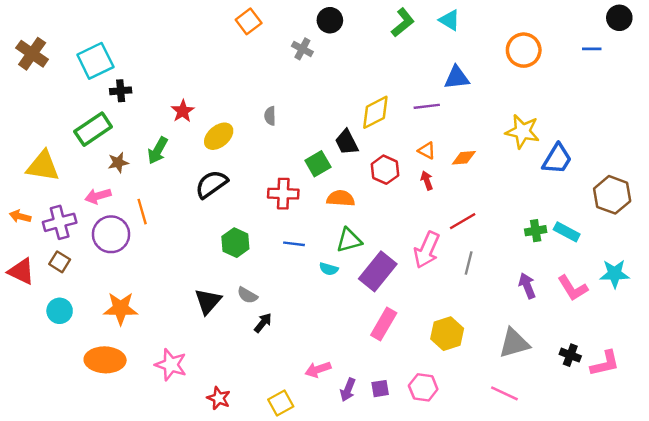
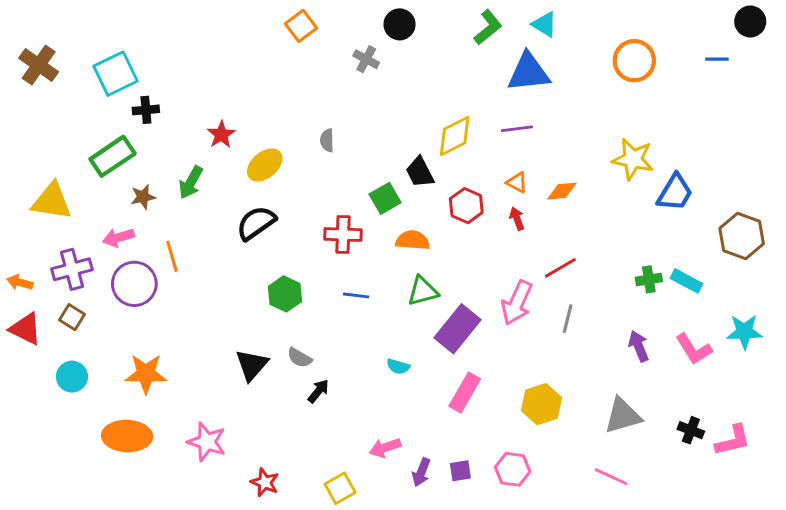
blue triangle: (457, 78) -> (529, 72), moved, size x1.4
orange arrow: (20, 216) -> (20, 282), moved
cyan semicircle: (329, 269) -> (398, 366), moved

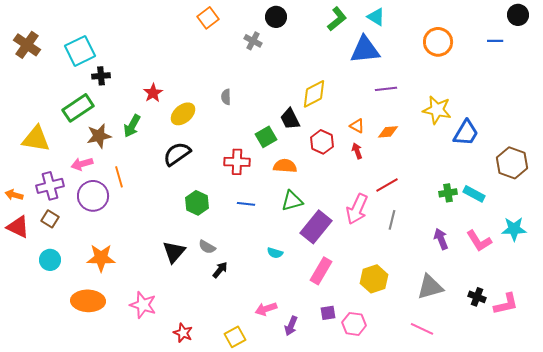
purple line: (517, 129) -> (386, 89), moved
brown star: (143, 197) -> (99, 136), size x1.4
purple square: (460, 471) -> (328, 313), moved

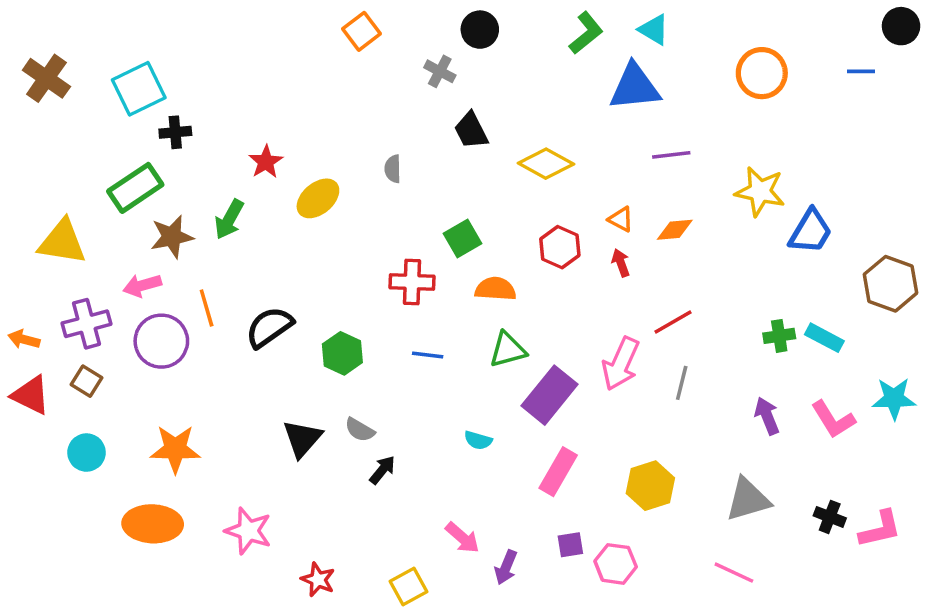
yellow diamond: (314, 94) -> (546, 164), turned 56
black trapezoid: (290, 119) -> (471, 131), moved
black semicircle: (177, 154) -> (269, 327), moved
pink arrow: (266, 309) -> (462, 538), turned -120

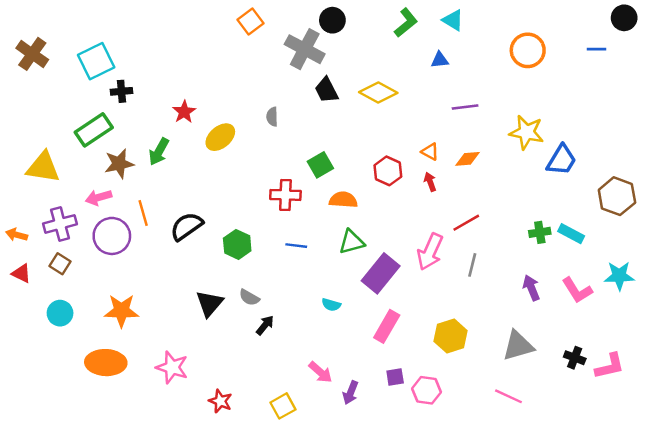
gray cross: (440, 71) -> (305, 49), size x1.8
blue triangle: (635, 87) -> (440, 60), size x0.5
yellow diamond: (546, 164) -> (378, 93), moved
red triangle: (31, 395) -> (21, 273), size x0.7

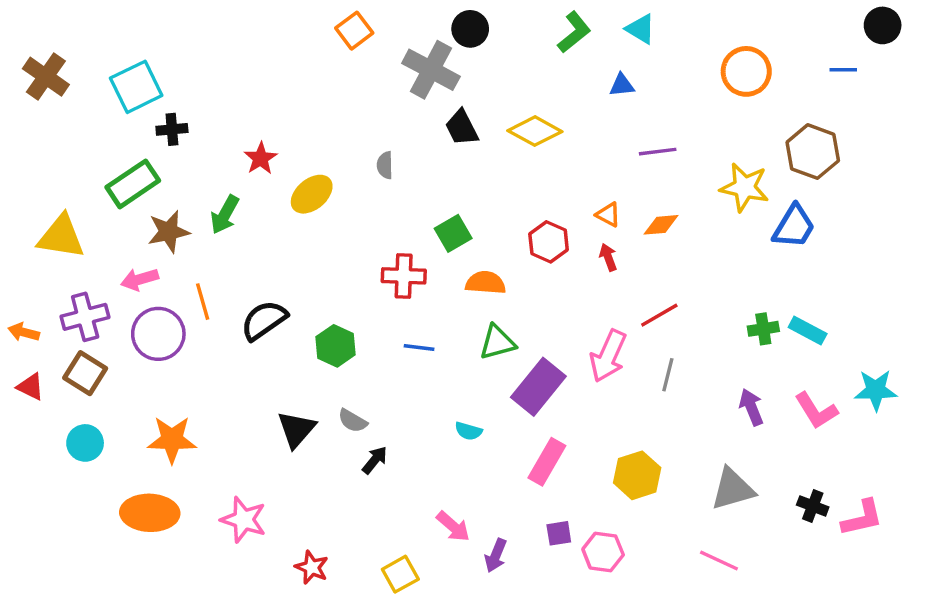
brown hexagon: (617, 196) -> (813, 152), moved
brown square: (60, 264) -> (85, 373), size x1.4

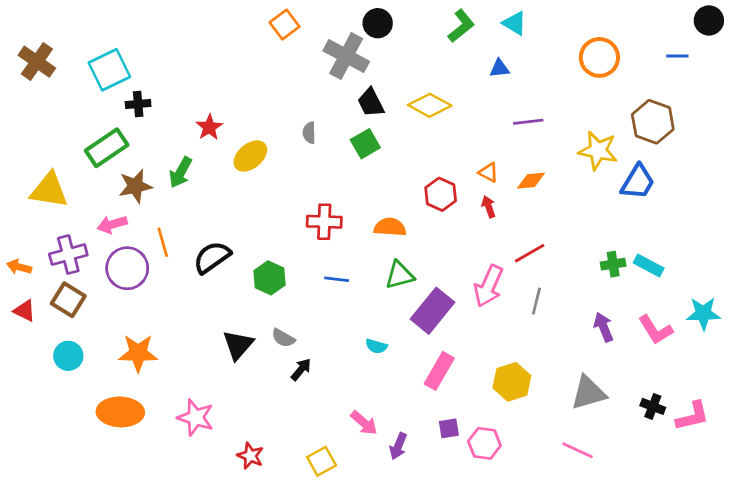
green square: (453, 233) -> (365, 144), moved

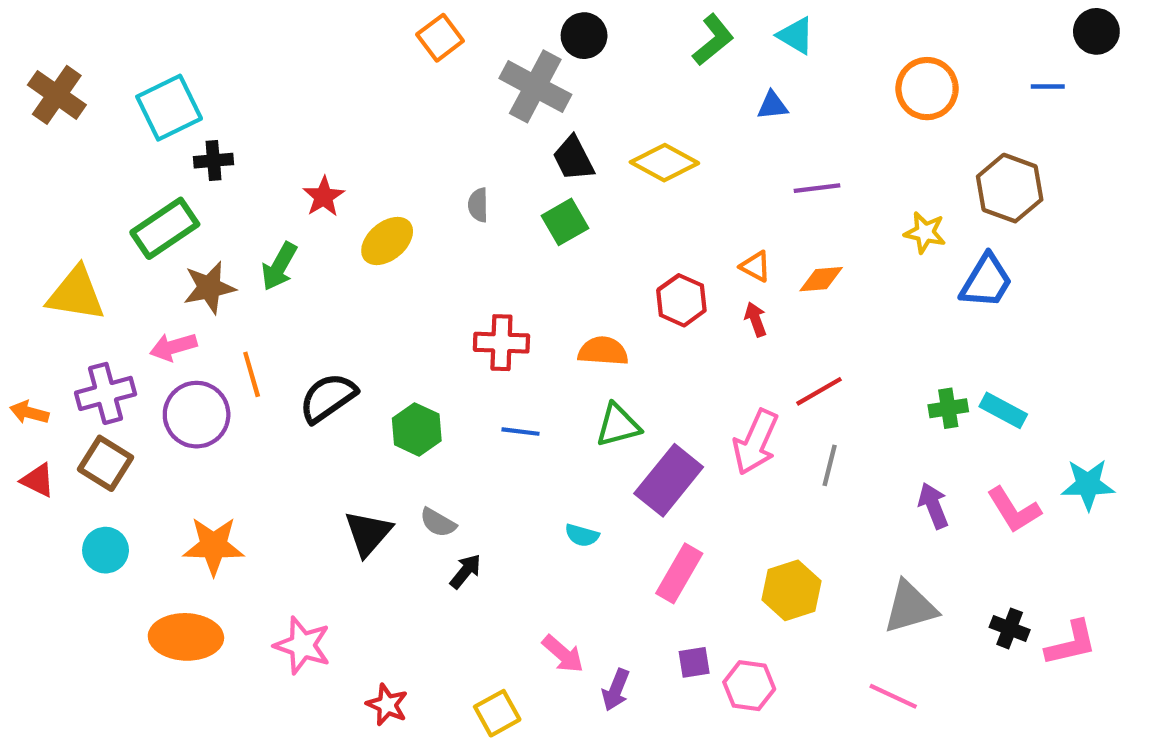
yellow star: (598, 151) -> (925, 233), size x0.7

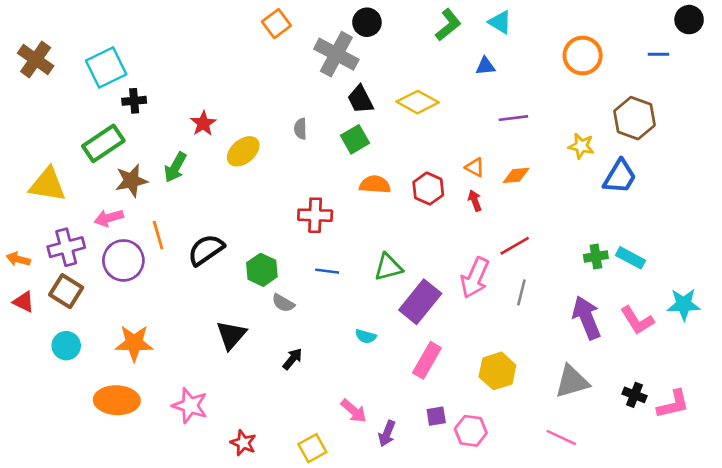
orange semicircle: (603, 351) -> (375, 185), moved
purple arrow: (933, 506) -> (587, 318), size x1.5
gray semicircle: (438, 523) -> (283, 303), moved

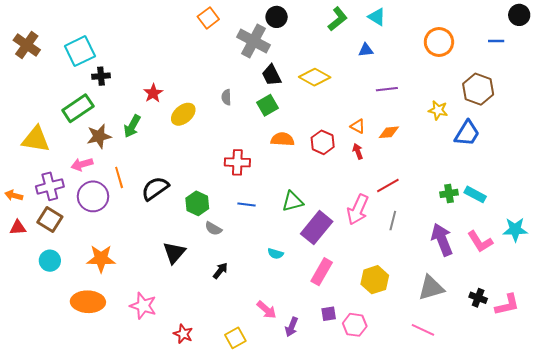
red triangle: (24, 302) -> (18, 228), turned -30

